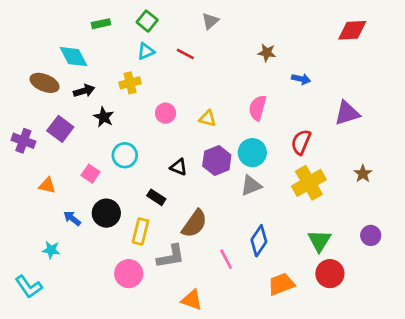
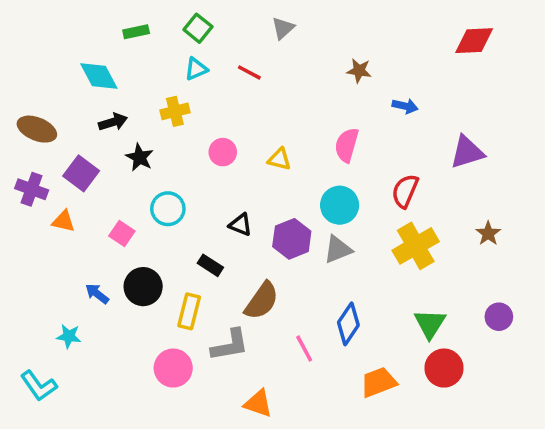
brown ellipse: (45, 83) -> (37, 129), moved
purple hexagon: (217, 160) -> (292, 239), moved
orange triangle: (47, 185) -> (63, 221), moved

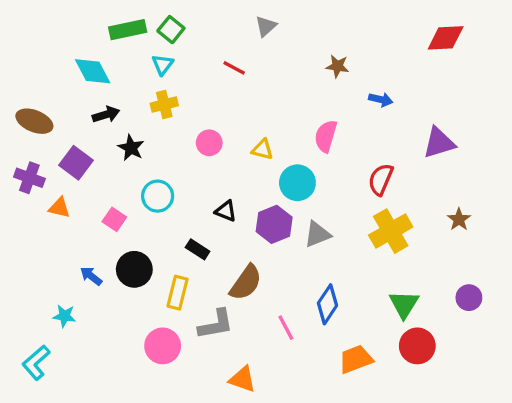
green square: (198, 28) -> (171, 30), moved
green rectangle: (136, 32) -> (128, 30), size x1.5
cyan triangle: (196, 69) -> (163, 65), moved, turned -30
cyan circle: (340, 205) -> (297, 183), moved
cyan L-shape: (39, 386) -> (36, 363), turned 84

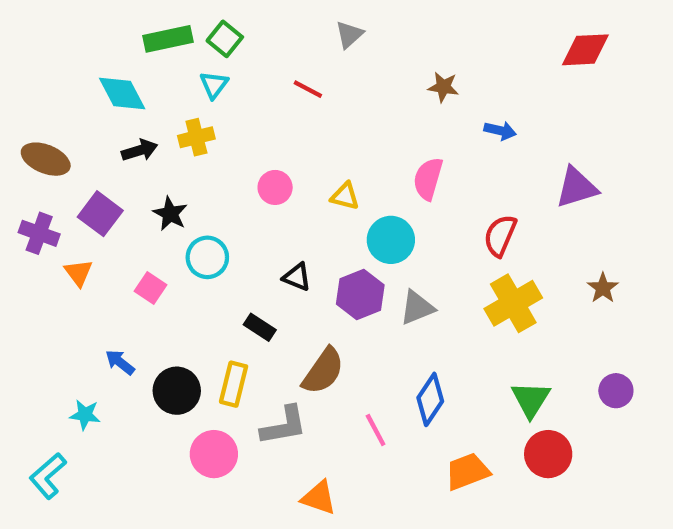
yellow cross: (164, 105) -> (196, 137), moved
black star: (131, 148) -> (170, 214), moved
orange triangle: (59, 208) -> (78, 273), turned 40
black circle: (134, 269) -> (177, 391), moved

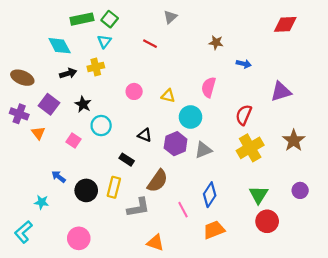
brown star: (603, 288) -> (294, 140), size x1.5
pink circle: (214, 454) -> (79, 238), moved
orange trapezoid: (467, 472) -> (214, 230), moved

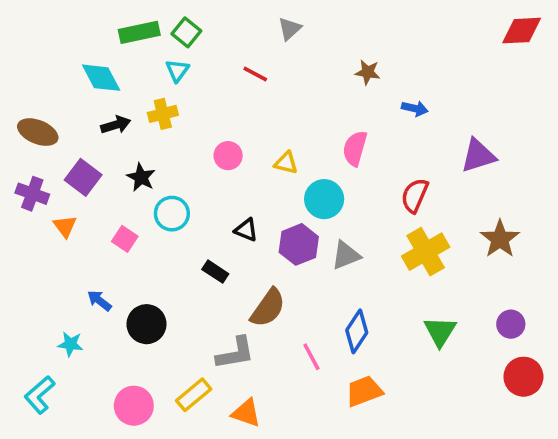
red diamond: (285, 24) -> (522, 31), moved
yellow rectangle: (114, 187) -> (194, 395), moved, turned 36
red circle: (267, 221) -> (523, 377), moved
orange triangle: (155, 243) -> (246, 413), moved

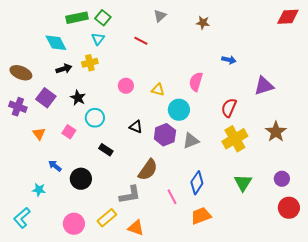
brown star: (368, 72) -> (203, 23), moved
orange triangle: (65, 226) -> (39, 134), moved
black rectangle: (215, 272) -> (106, 150), moved

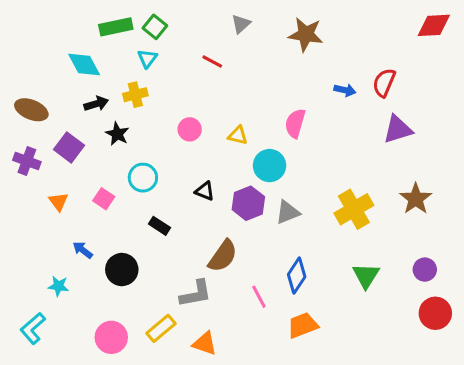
brown star: (203, 23) -> (306, 34), size x1.6
black star: (78, 98) -> (117, 134), moved
red semicircle: (229, 108) -> (384, 83), moved

